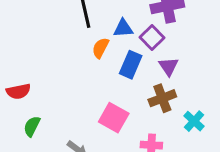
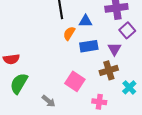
purple square: (152, 38) -> (127, 30), moved
blue rectangle: (131, 65) -> (89, 46), turned 54
green semicircle: (32, 126) -> (19, 83), size x1.5

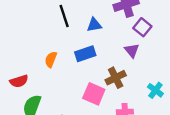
orange semicircle: (69, 33) -> (51, 59), moved
blue rectangle: (89, 46) -> (85, 54), moved
brown cross: (109, 70) -> (116, 78), moved

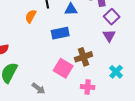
purple triangle: (132, 50) -> (109, 36), moved
orange semicircle: (51, 59) -> (31, 16), moved

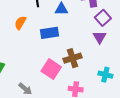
orange semicircle: (31, 16) -> (20, 23), moved
cyan cross: (116, 72) -> (105, 75), turned -32

